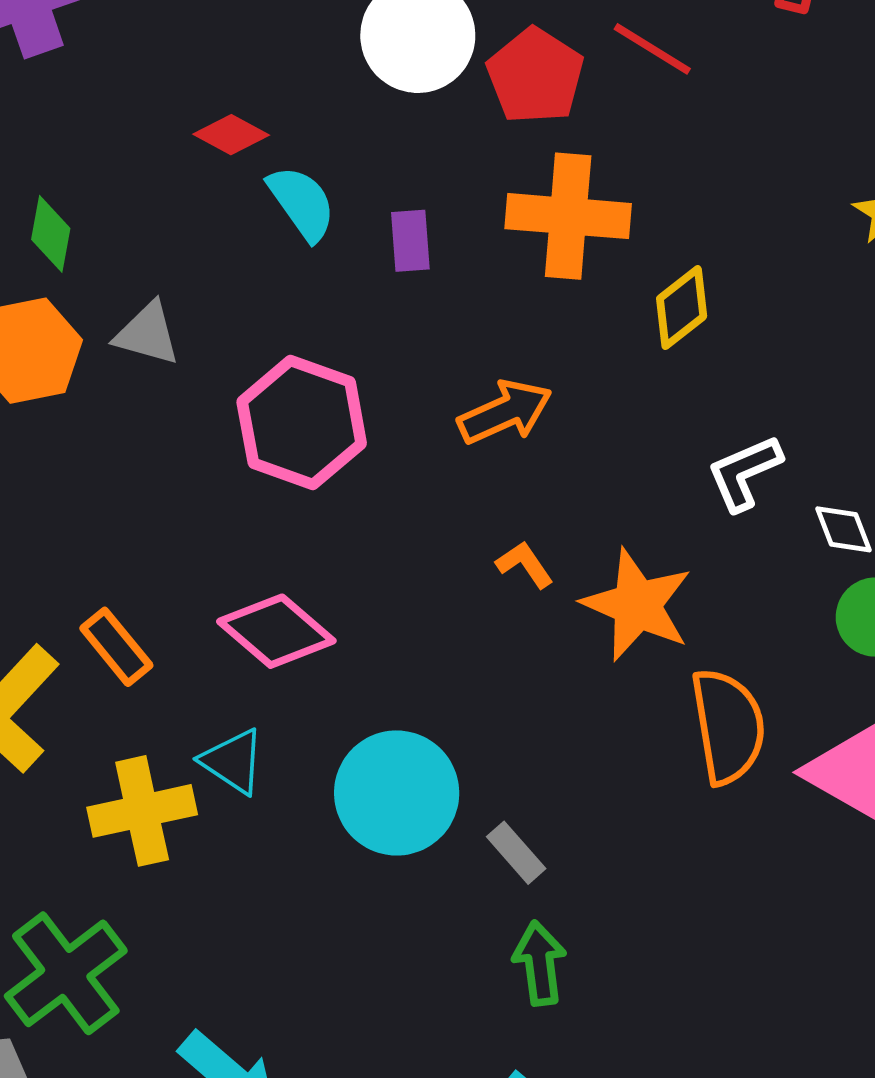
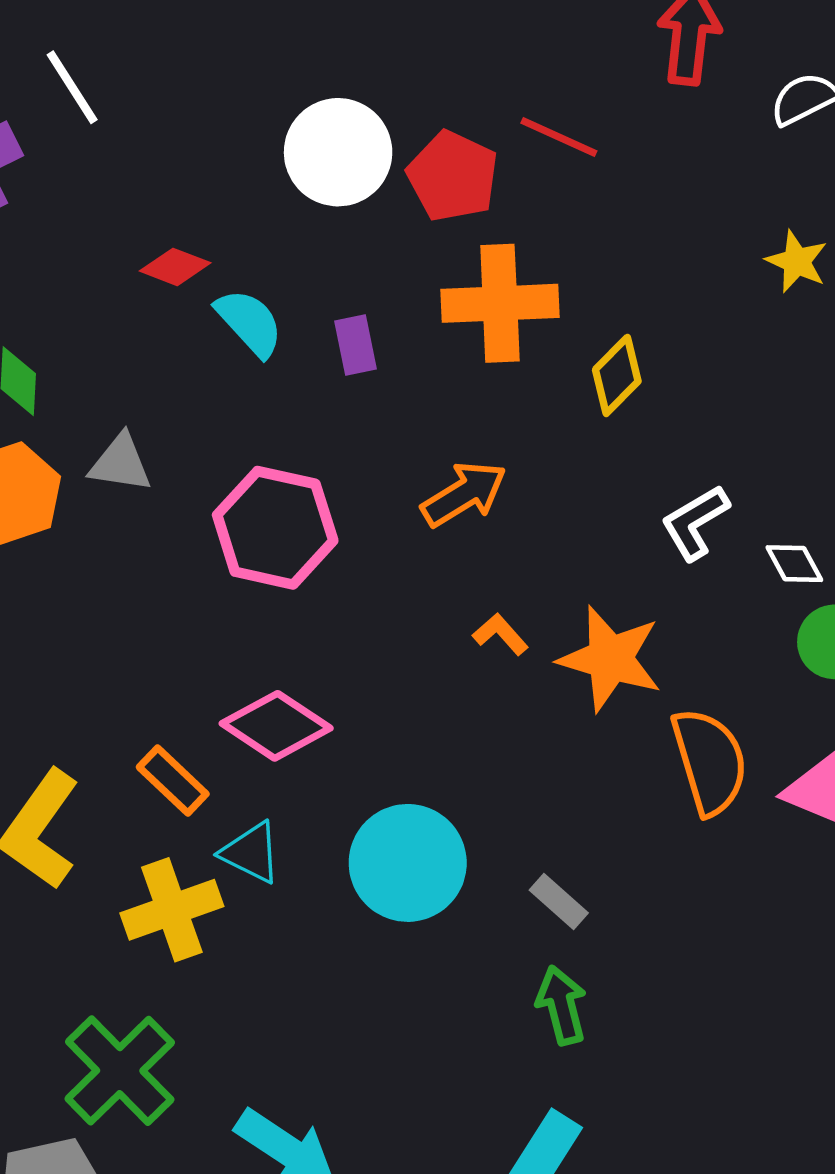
orange rectangle: (116, 647) -> (173, 780), moved
gray rectangle: (516, 853) -> (559, 902), moved

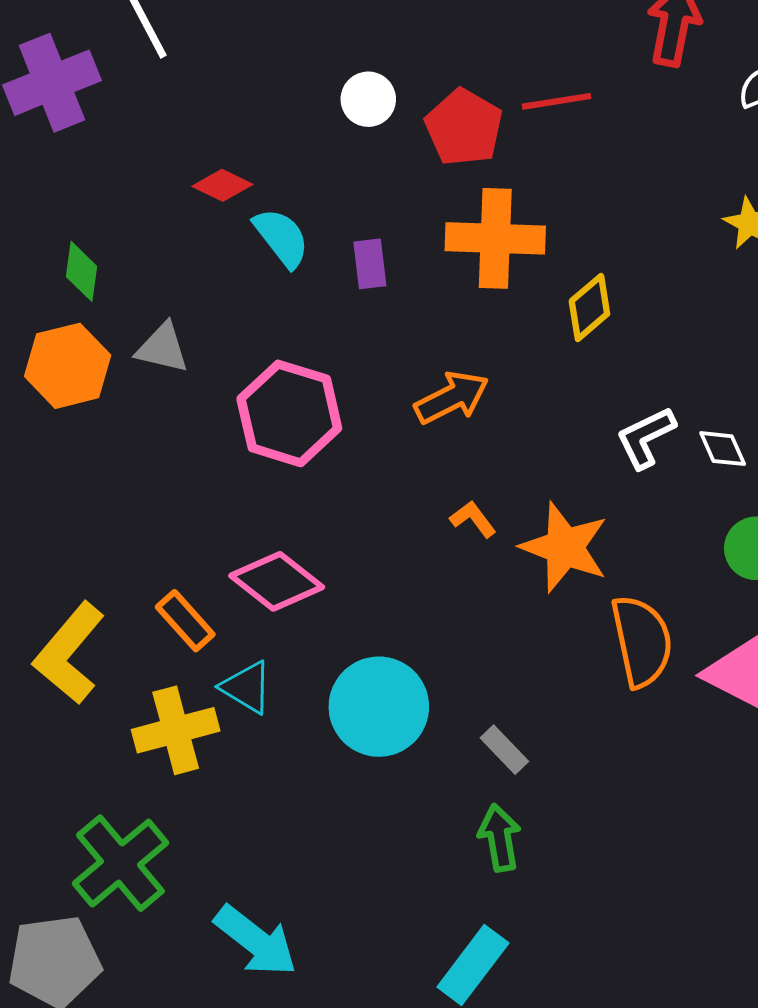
red line: (559, 137) -> (557, 101), turned -38
white circle: (338, 152) -> (368, 99), size x0.6
white diamond: (794, 564) -> (723, 449), moved

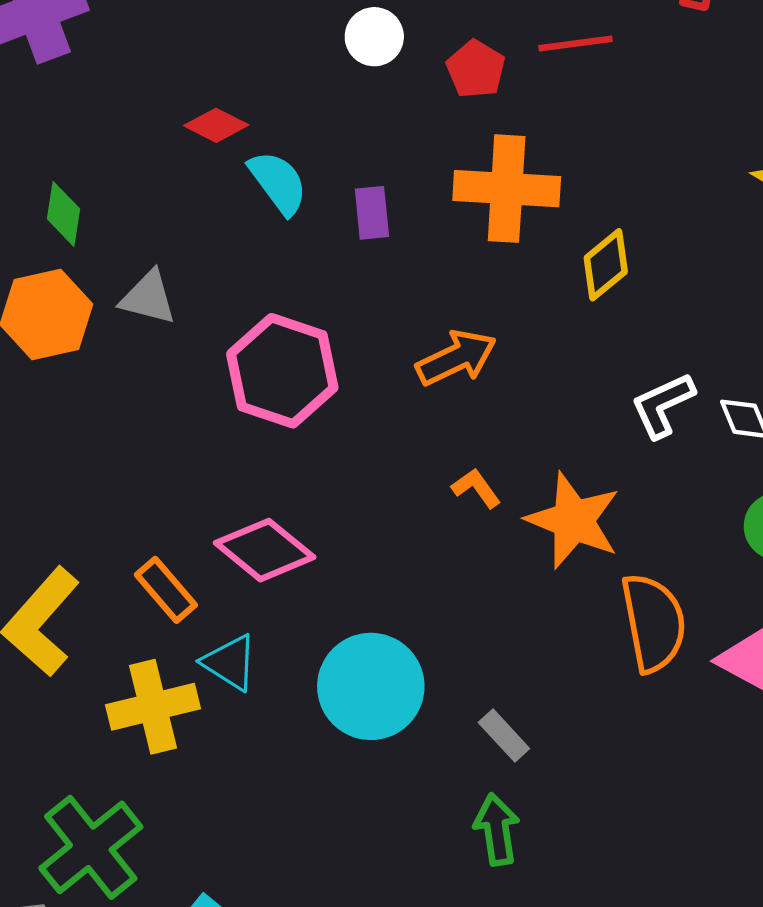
red pentagon: (464, 127) -> (476, 69), size x0.7

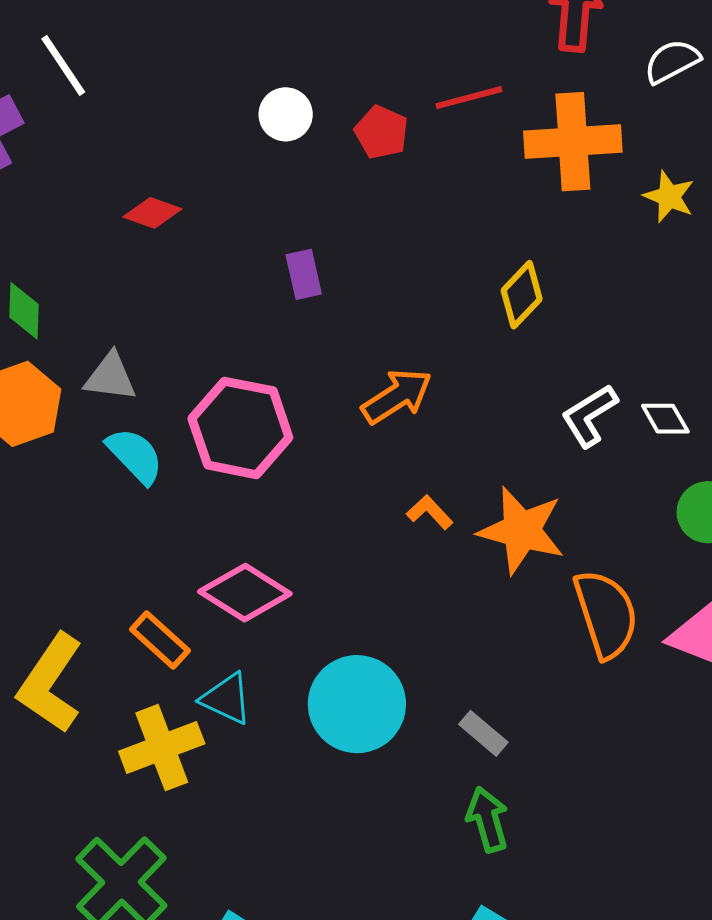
cyan semicircle: (278, 183) -> (135, 456), moved
orange cross: (507, 189) -> (573, 142), moved

